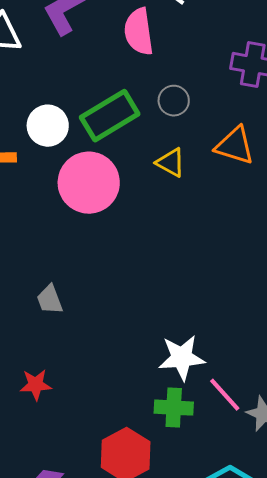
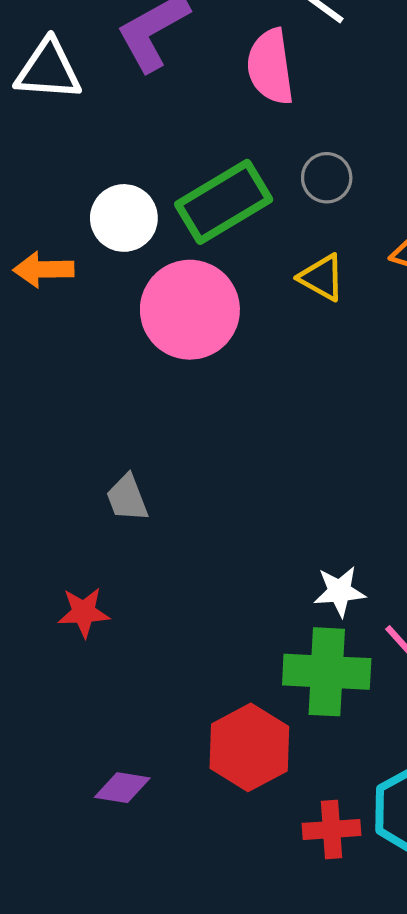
white star: (182, 358) -> (340, 591), size x0.7
red star: (36, 385) -> (84, 612), moved
green cross: (174, 408) -> (327, 672), size x1.4

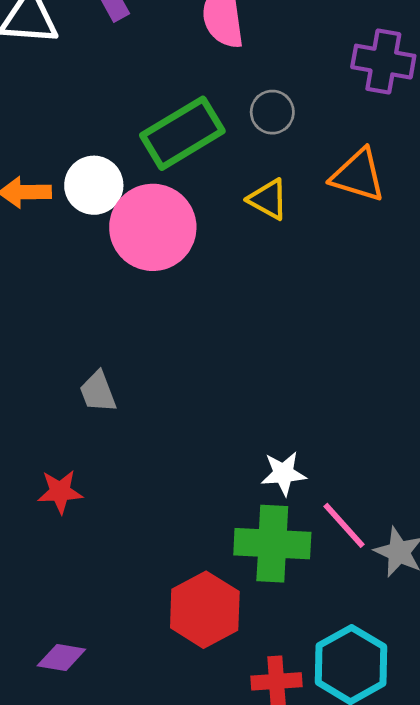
white circle: (124, 218) -> (94, 185), moved
purple diamond: (122, 788) -> (61, 657), moved

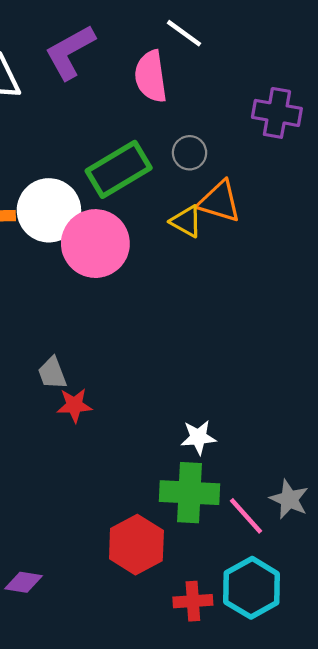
orange triangle: (358, 175) -> (219, 201), moved
white circle: (94, 185) -> (49, 210), size x1.4
red star: (60, 492) -> (74, 405), moved
pink line: (344, 525) -> (246, 516), moved

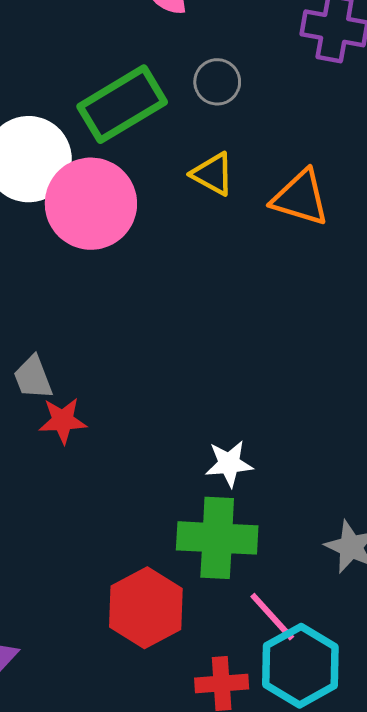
orange triangle: (219, 201) -> (300, 198), moved
pink line: (246, 516) -> (272, 617), moved

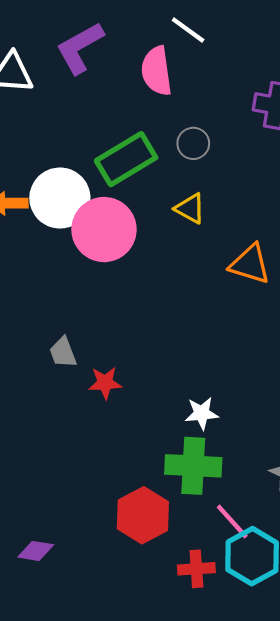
orange triangle: (300, 198) -> (250, 264), moved
red star: (63, 421) -> (105, 383), moved

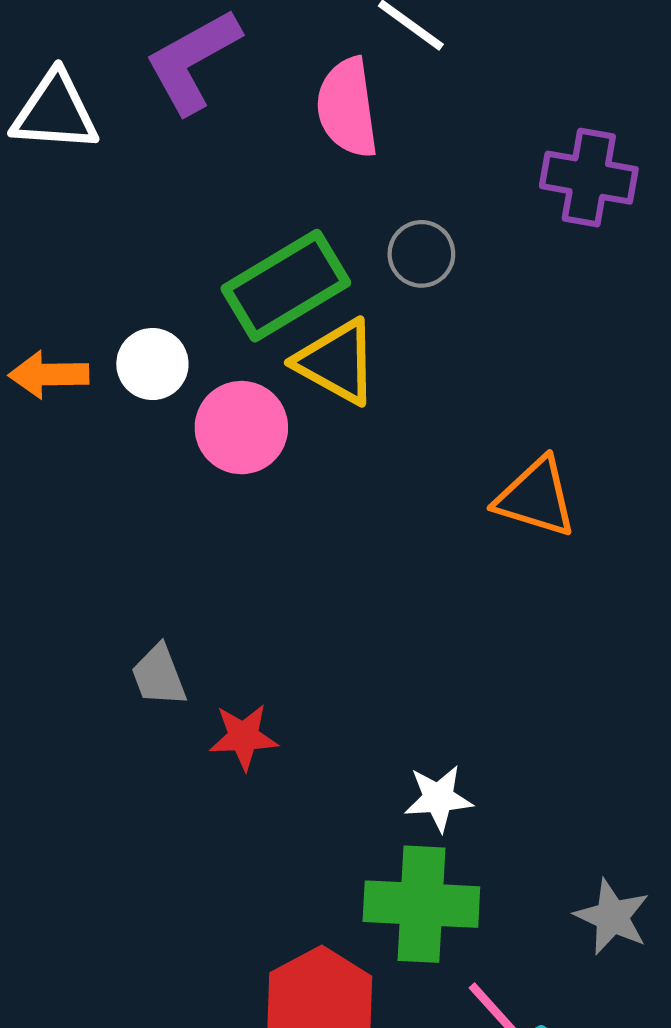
white circle: (60, 198) -> (152, 364), size x0.6
yellow triangle: (190, 209) -> (337, 362), moved, size x1.4
pink circle: (104, 230) -> (241, 428), size x0.7

